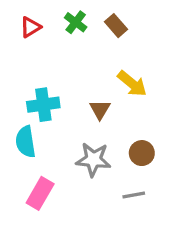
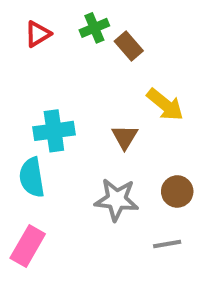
green cross: (76, 22) -> (94, 28), turned 30
brown rectangle: (116, 26) -> (129, 46), moved
pink rectangle: (40, 193) -> (28, 246), moved

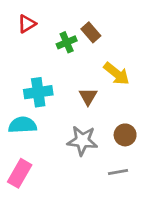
green cross: (94, 28) -> (67, 42), moved
cyan semicircle: (32, 177) -> (23, 125), turned 96

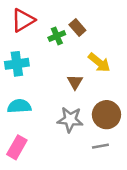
red triangle: (27, 24) -> (23, 20), size x1.5
cyan cross: (38, 92) -> (17, 64), moved
brown circle: (125, 135) -> (106, 115), size x1.5

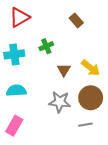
brown rectangle: (77, 27) -> (76, 20), moved
green cross: (57, 36) -> (46, 46), moved
yellow arrow: (99, 63) -> (91, 68), moved

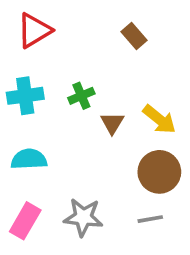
green cross: (46, 46) -> (81, 96), moved
gray star: (60, 102) -> (83, 217), moved

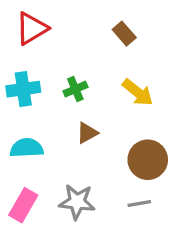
yellow arrow: (159, 119) -> (138, 92), moved
brown triangle: (112, 123) -> (87, 133), moved, turned 30

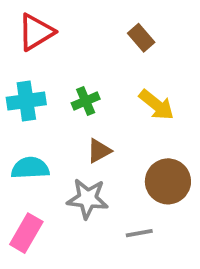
gray star: (77, 202) -> (88, 199), moved
gray line: (139, 203) -> (139, 233), moved

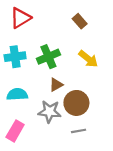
green cross: (86, 101) -> (48, 57), size x1.5
brown circle: (168, 181) -> (76, 103), moved

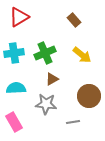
brown circle: (76, 103) -> (89, 96), moved
pink rectangle: (15, 131) -> (14, 122), turned -60

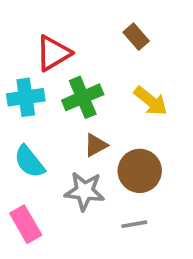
red triangle: (19, 17) -> (53, 53), moved
cyan semicircle: (16, 88) -> (29, 162), turned -126
brown circle: (89, 96) -> (140, 171), moved

